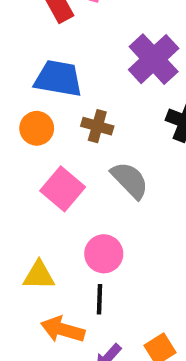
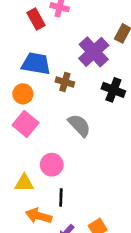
brown cross: (97, 126) -> (65, 82), moved
pink square: (63, 189) -> (25, 124), moved
pink circle: (104, 254) -> (52, 165), moved

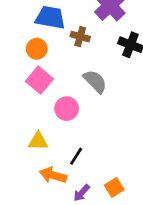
pink circle: (52, 165) -> (67, 109), moved
black line: (61, 197) -> (76, 156), turned 30

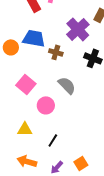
orange circle: (37, 49) -> (11, 47), moved
orange arrow: (53, 175) -> (27, 161), moved

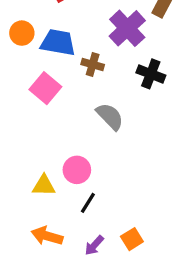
orange circle: (11, 47) -> (22, 33), moved
pink square: (26, 84) -> (45, 88), moved
pink circle: (46, 105) -> (77, 170), moved

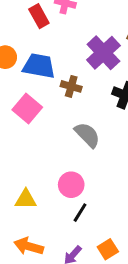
pink circle: (77, 170) -> (71, 185), moved
black line: (88, 203) -> (80, 213), moved

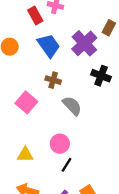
blue trapezoid: (39, 66) -> (49, 46), moved, turned 45
brown cross: (71, 86) -> (53, 80), moved
pink square: (27, 108) -> (26, 102), moved

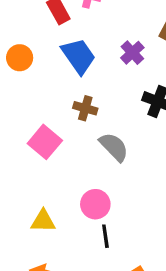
purple cross: (84, 43) -> (132, 53), size x0.6
black line: (66, 165) -> (105, 236), turned -40

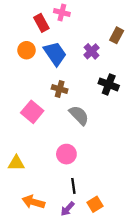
orange circle: (20, 58) -> (27, 50), moved
yellow triangle: (43, 221) -> (16, 163), moved
black line: (105, 236) -> (73, 186), moved

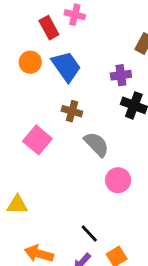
purple cross: (92, 51) -> (121, 75), moved, turned 35
pink circle: (66, 154) -> (118, 180), moved
black line: (73, 186) -> (89, 233), turned -35

